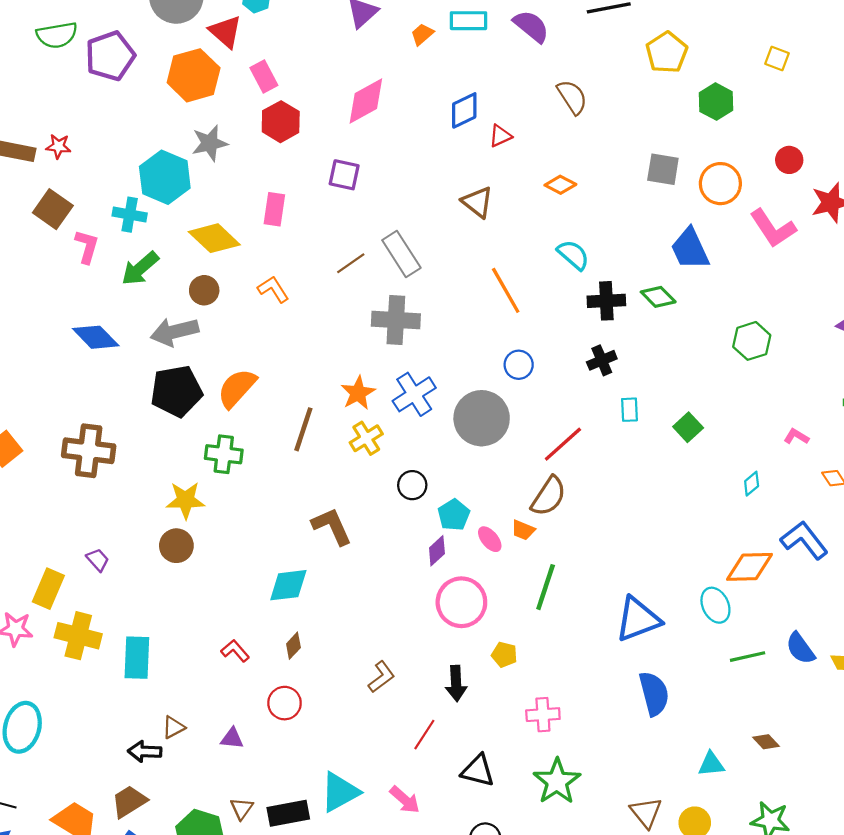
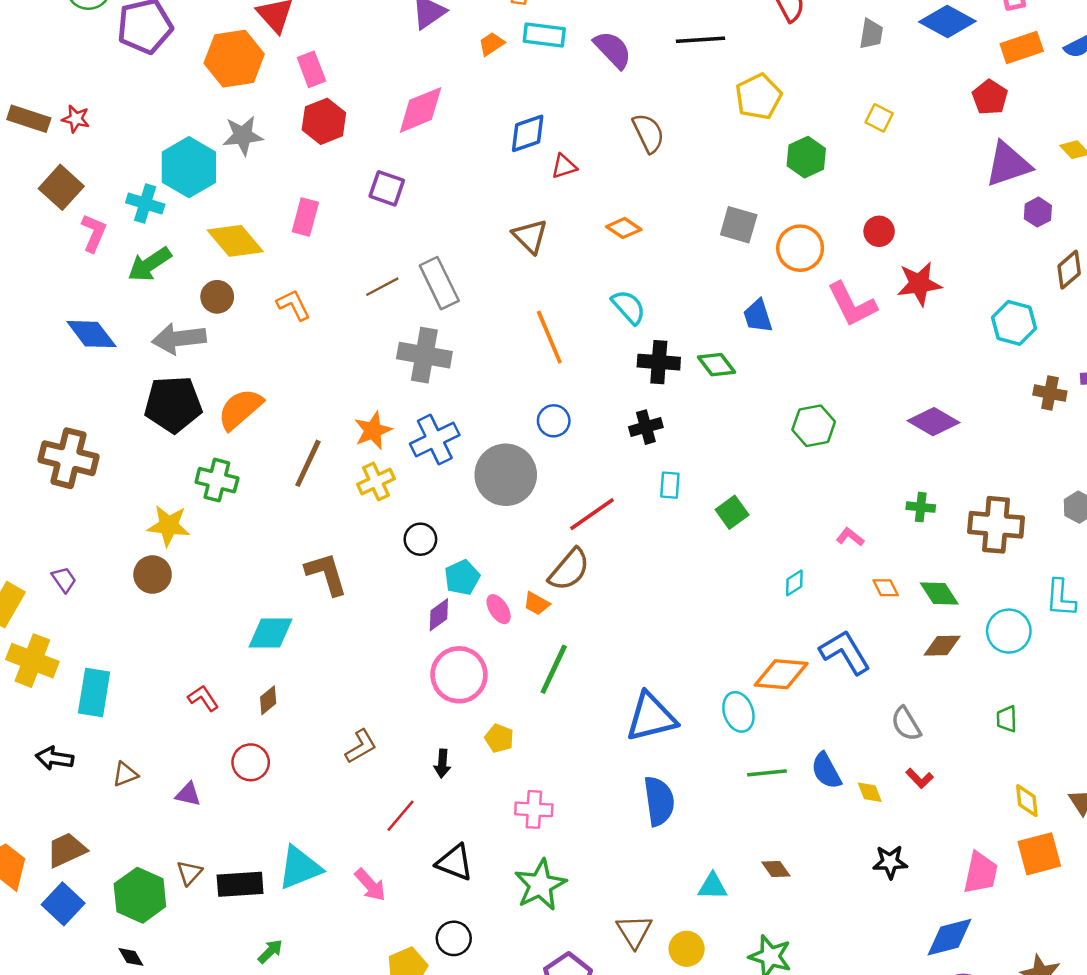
blue trapezoid: (690, 249) -> (758, 316), size x0.7
black arrow: (456, 683) -> (442, 763), size x0.7
black arrow: (145, 751) -> (55, 758), moved

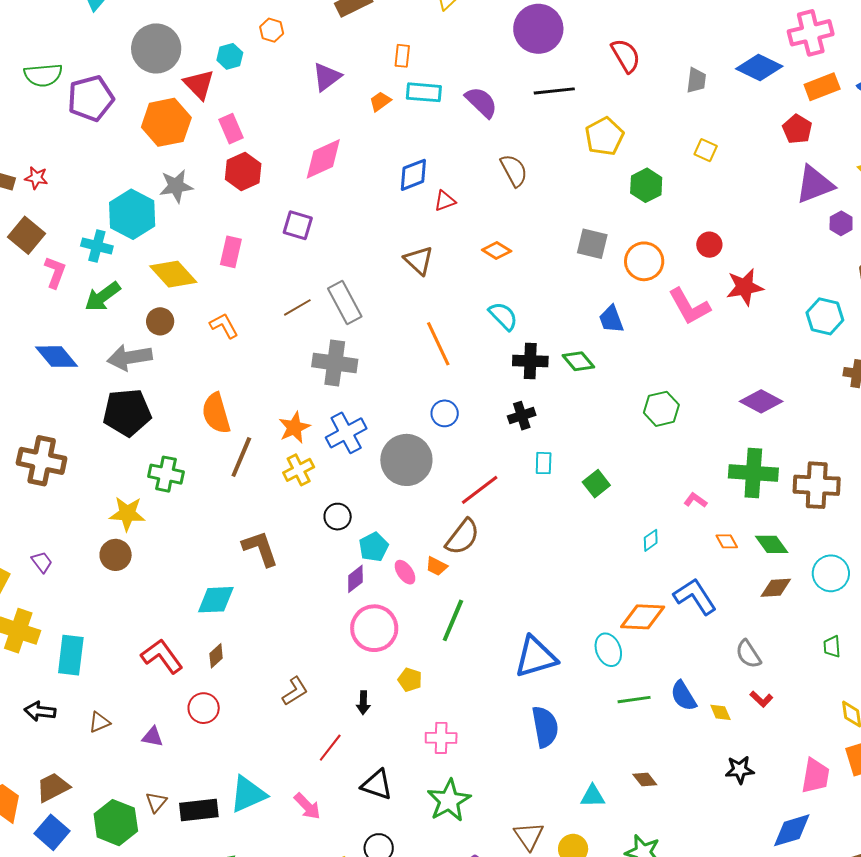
orange semicircle: (240, 409) -> (216, 413), moved, turned -63
green cross: (921, 507) -> (753, 473), size x2.0
red L-shape: (203, 698) -> (162, 656), size x1.6

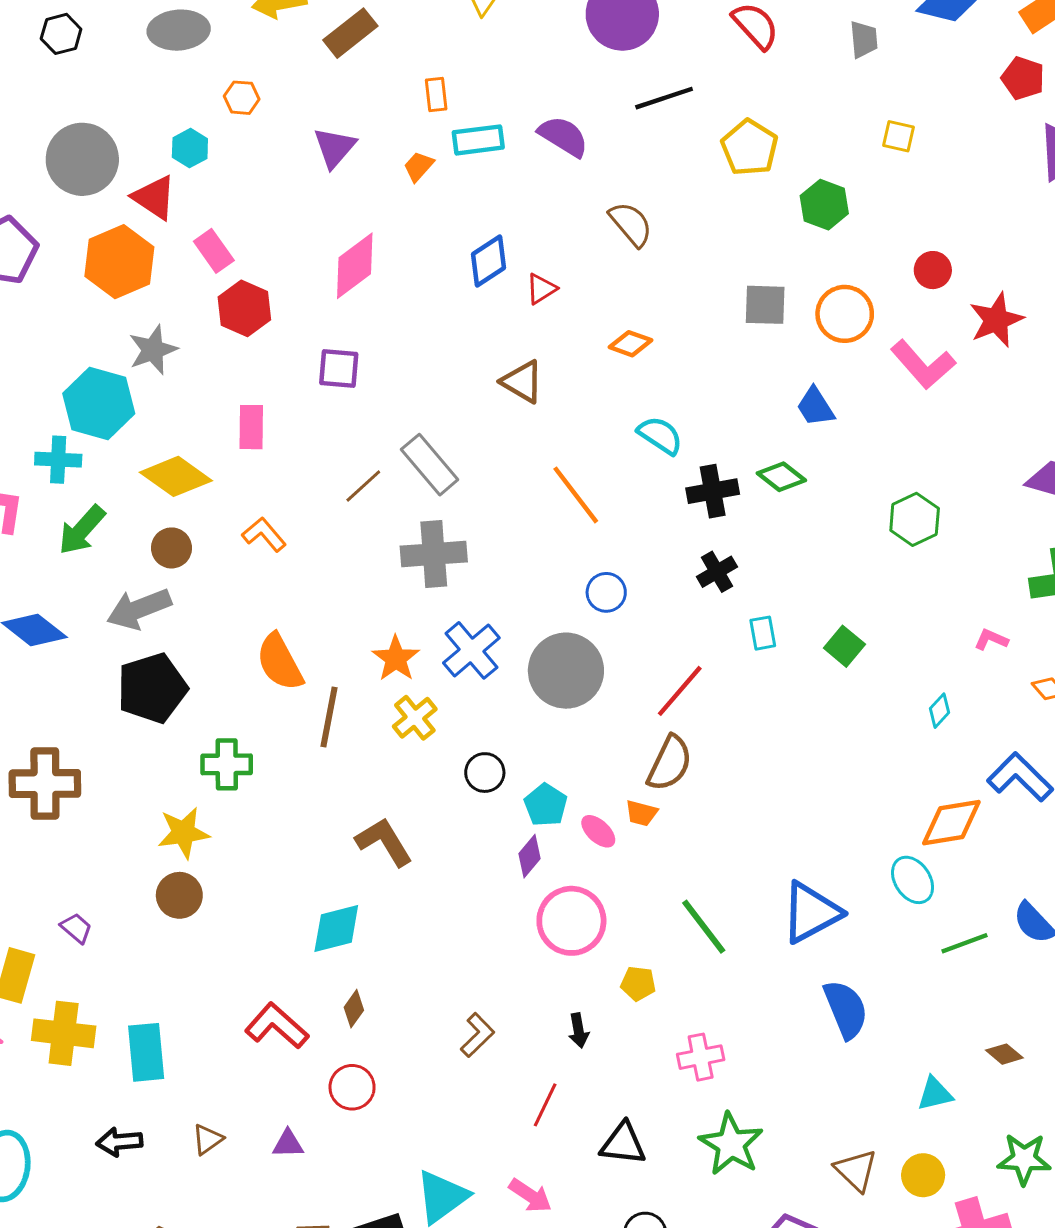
green line: (453, 620) -> (704, 927), moved, turned -48

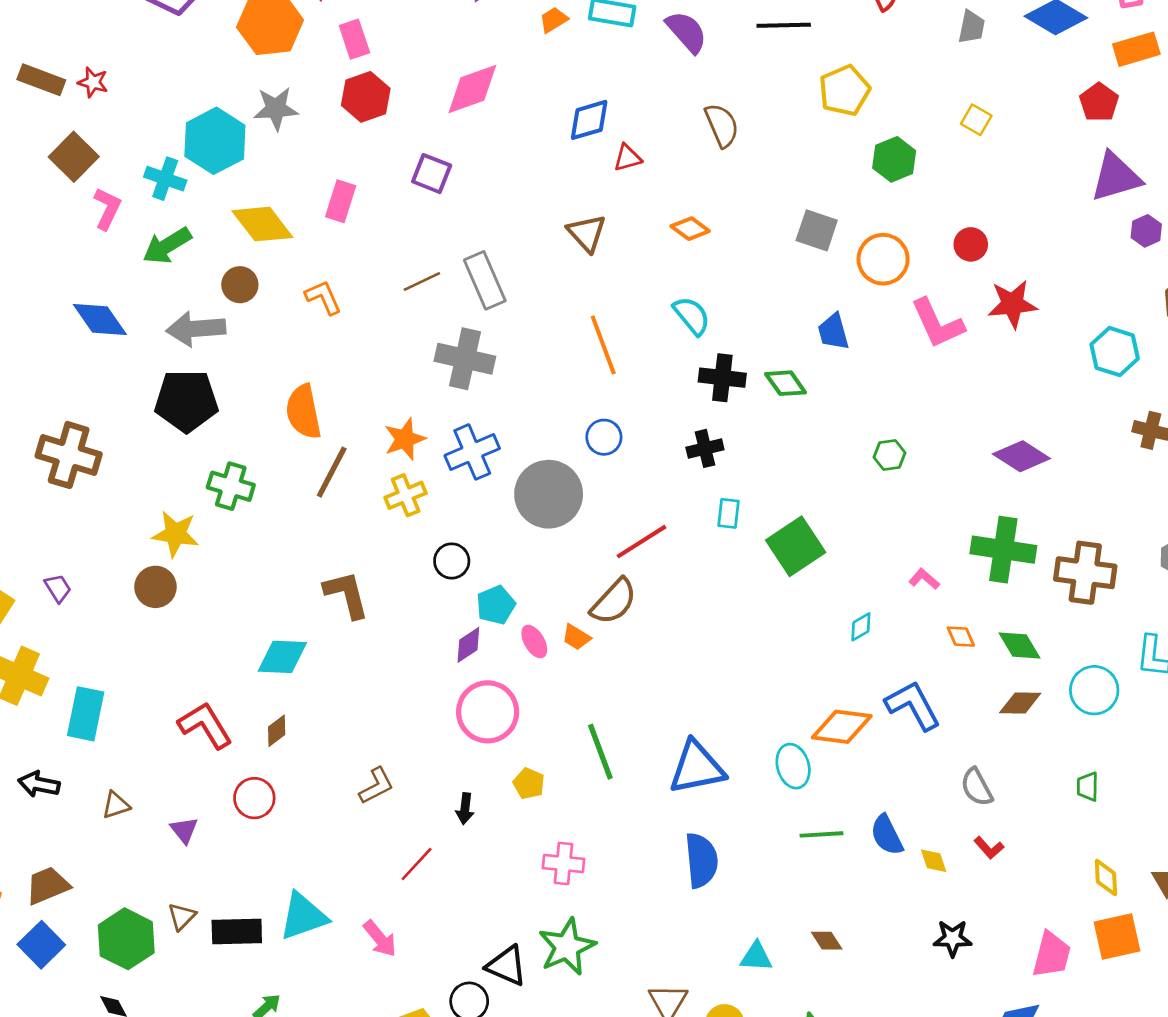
green hexagon: (915, 519) -> (890, 455), size x0.7
green square: (844, 646) -> (796, 546), size x1.6
purple triangle: (288, 1144) -> (184, 830), turned 36
black triangle: (623, 1144) -> (507, 966), moved

